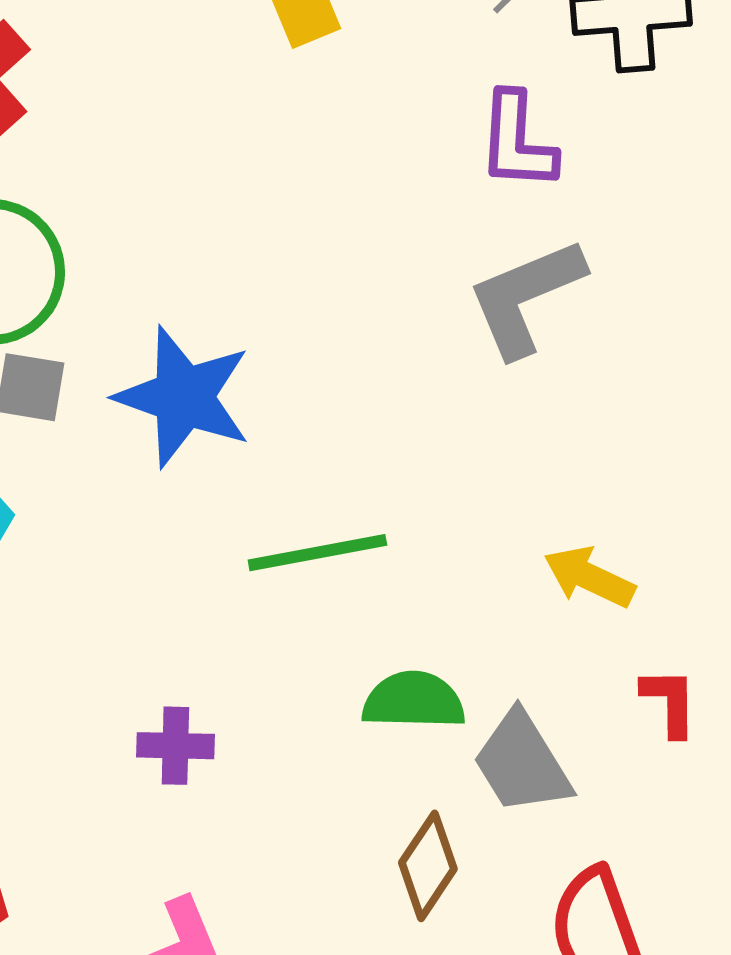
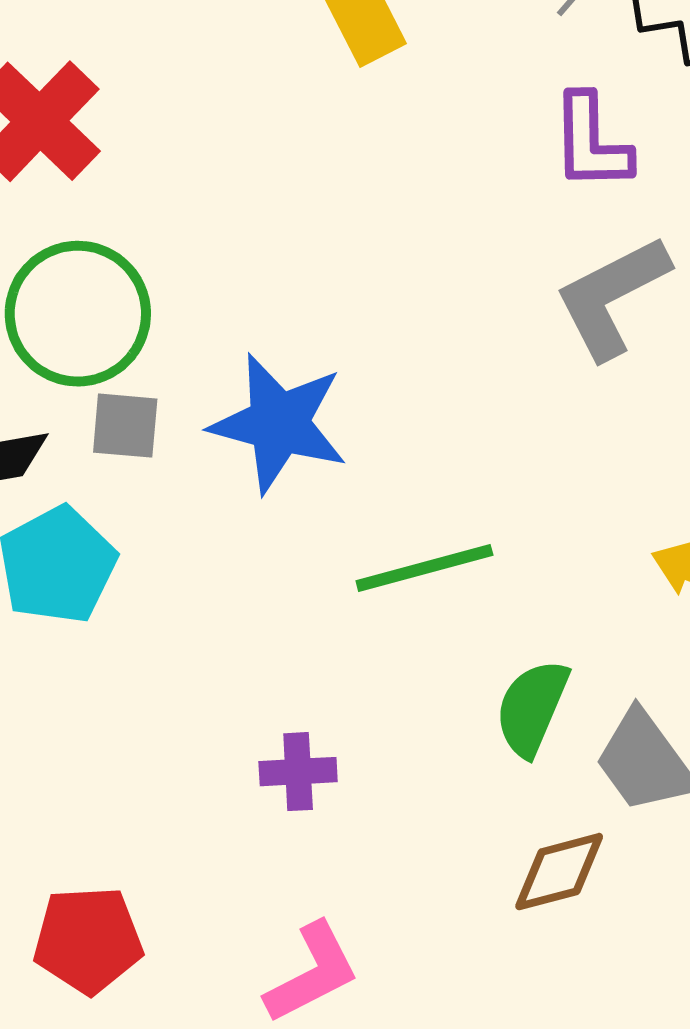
green semicircle: (414, 700) -> (532, 708), turned -64
brown diamond: (428, 866) -> (559, 872), turned 46

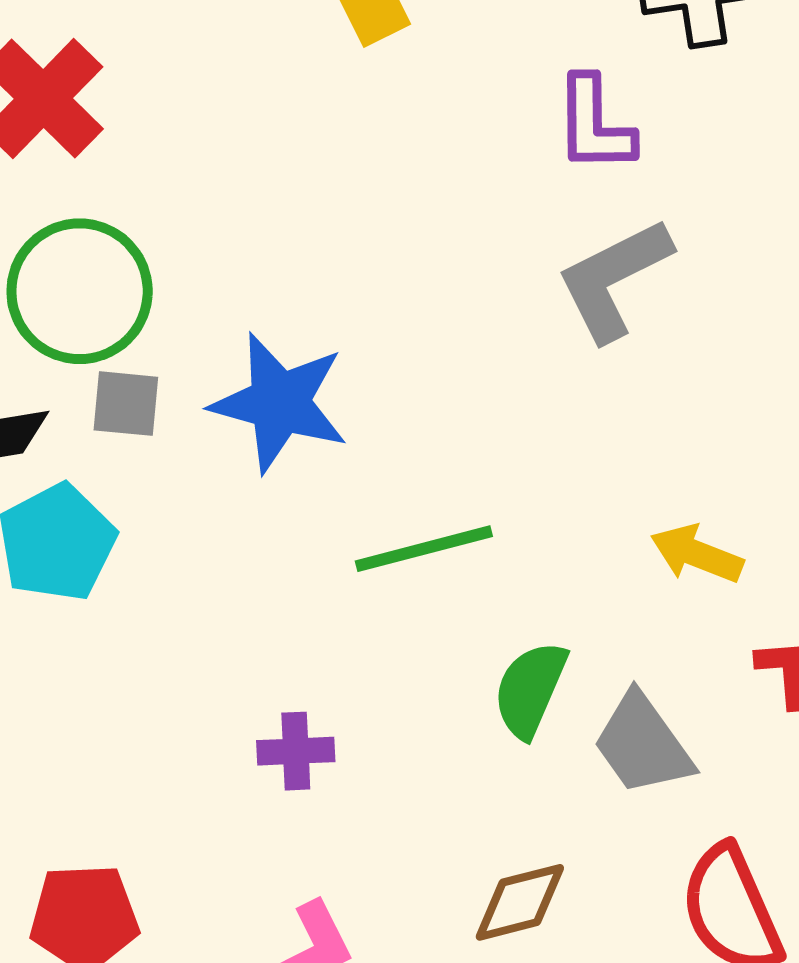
brown diamond: (559, 872) -> (520, 902), moved

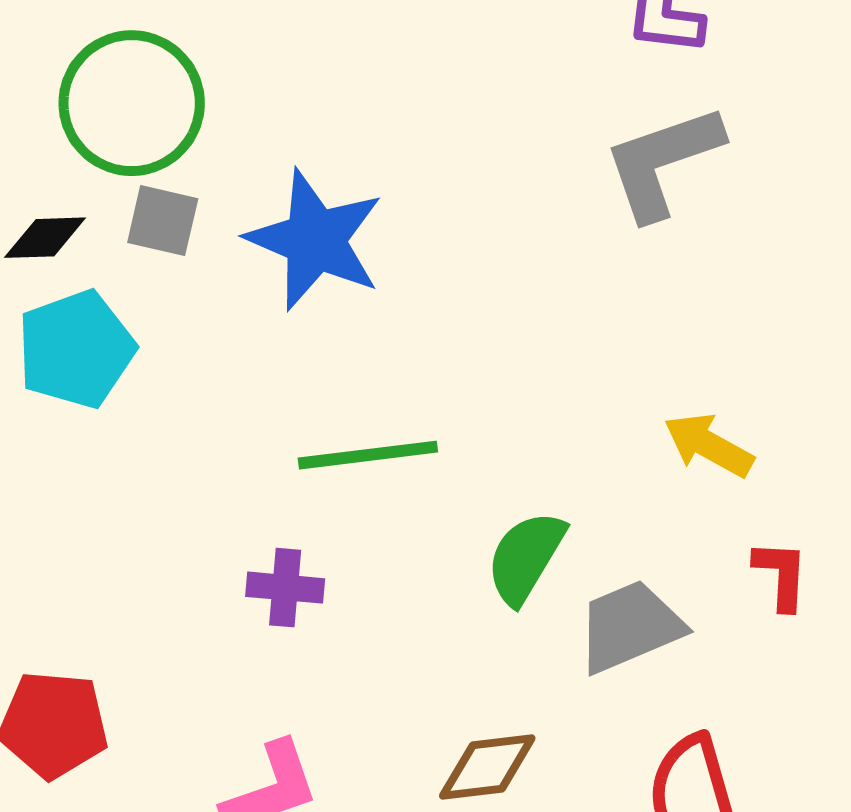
green line: (424, 549) -> (368, 455), moved
gray trapezoid: (643, 744) -> (630, 627), turned 95

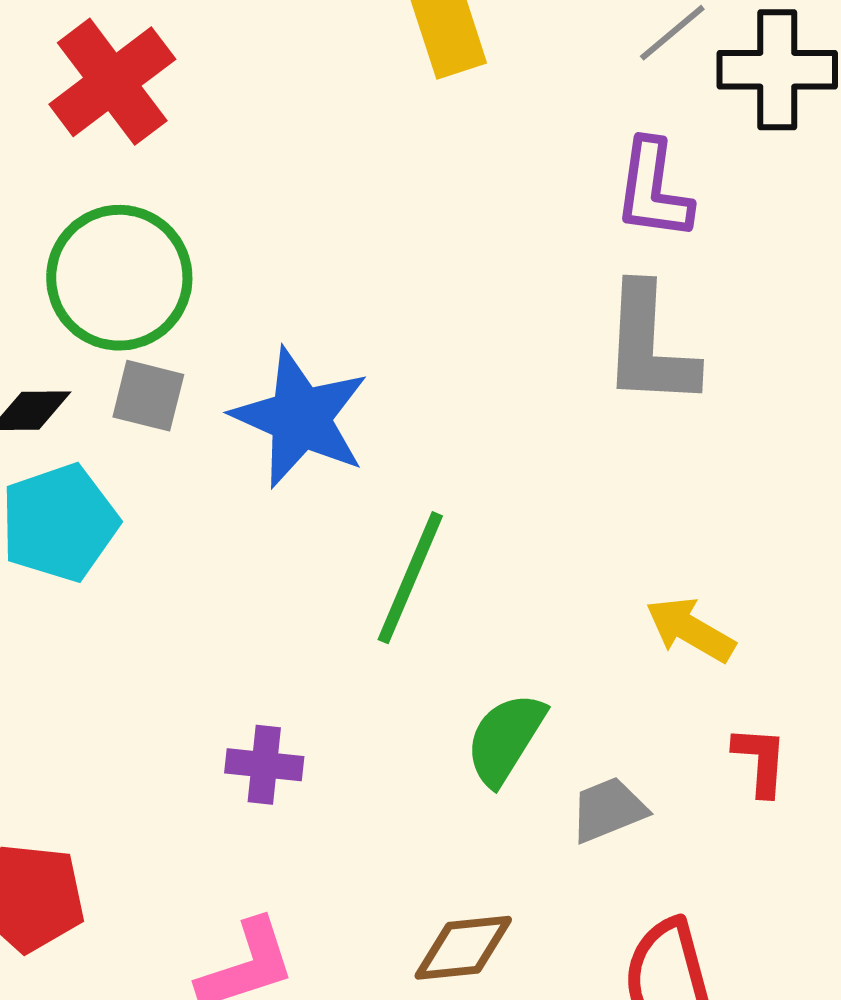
gray L-shape: (663, 162) -> (649, 346), turned -69
green line: (368, 455) -> (410, 578), moved, turned -61
gray trapezoid: (630, 627) -> (608, 810), size x0.7

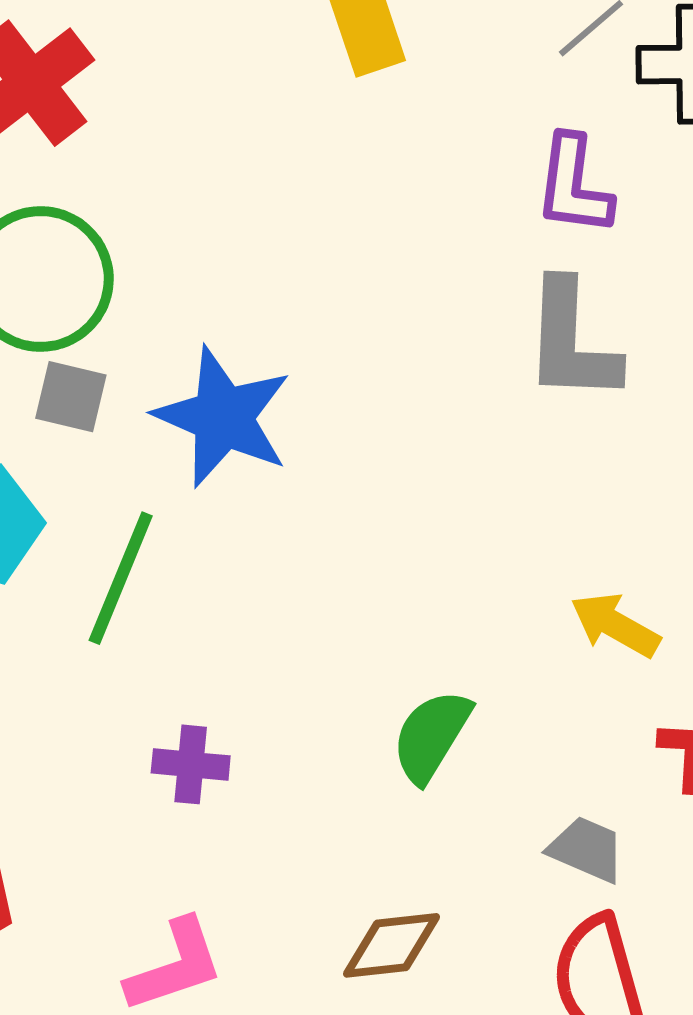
green line: (410, 578) -> (121, 578), moved
gray trapezoid: (608, 810) -> (587, 849), moved, turned 46

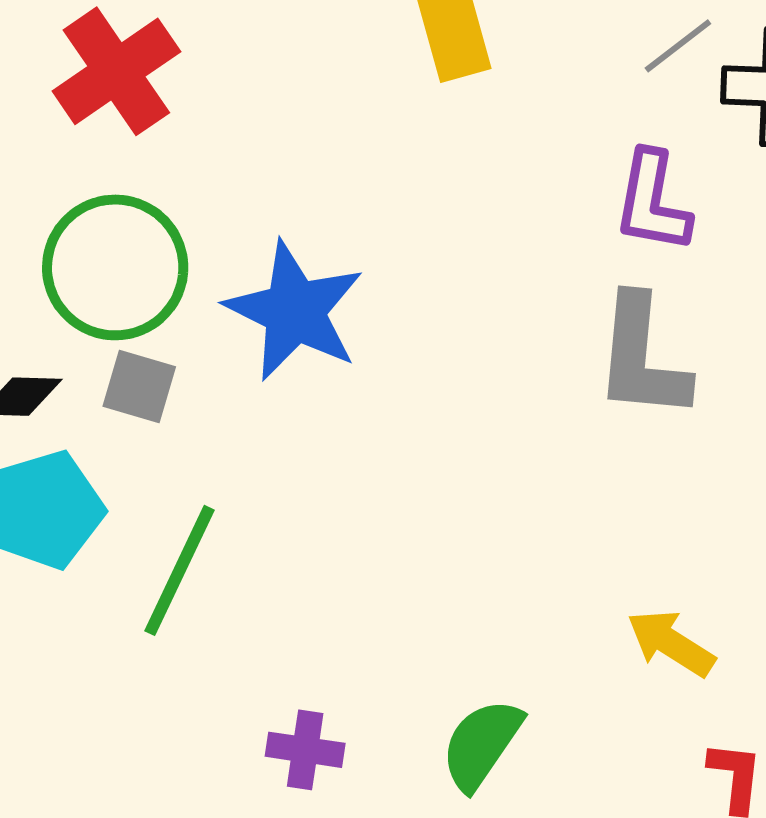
blue star: (223, 417) -> (295, 311), moved
purple cross: (191, 764) -> (305, 750), moved

